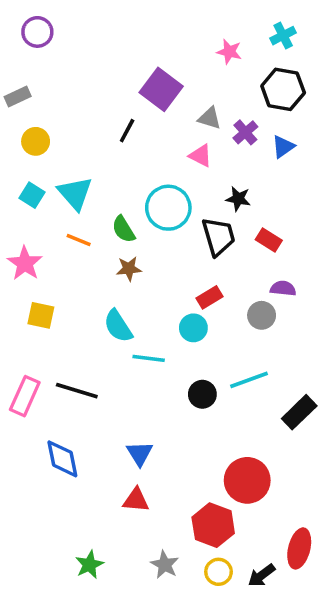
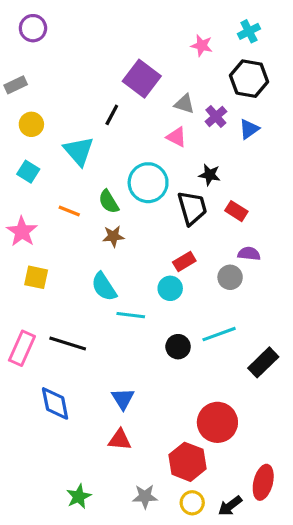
cyan triangle: (75, 193) -> (79, 151), moved
gray star: (165, 565) -> (145, 496), turned -30

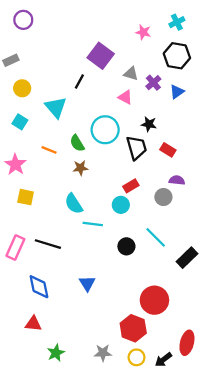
cyan line: (219, 334) -> (156, 237), turned 65
red triangle: (120, 440) -> (33, 324), moved

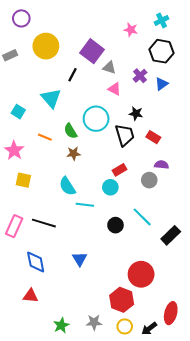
gray triangle: (131, 74) -> (109, 68), moved
yellow circle: (22, 88) -> (46, 46), moved, size x1.6
green star: (56, 353) -> (61, 325), moved

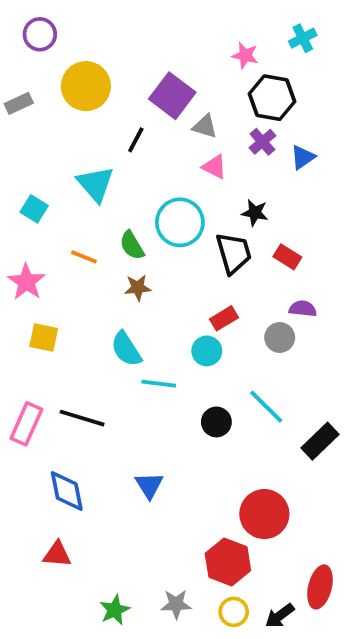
black hexagon: (162, 51) -> (272, 98), moved

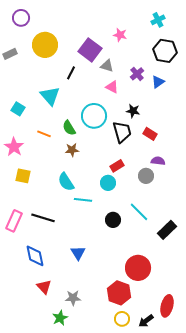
pink star: (245, 55) -> (120, 35), moved
black hexagon: (272, 98) -> (165, 51), moved
red triangle: (57, 554) -> (44, 287), moved, turned 42
gray star: (176, 604) -> (73, 298), moved

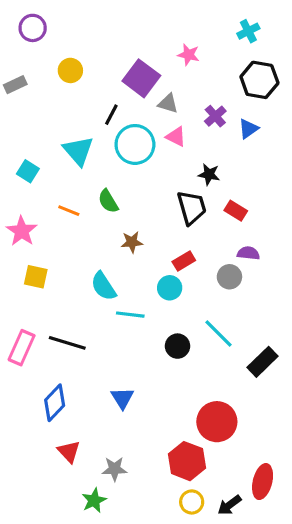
yellow circle: (45, 45) -> (70, 70), size x0.6
cyan circle: (94, 116) -> (135, 144), moved
brown star: (72, 150) -> (132, 242), moved
blue diamond: (35, 256) -> (55, 403), turned 55

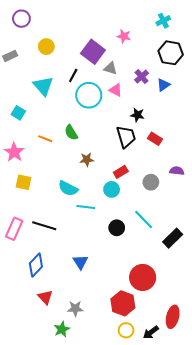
cyan triangle: (78, 151) -> (43, 86), moved
purple semicircle: (248, 253) -> (177, 171), moved
cyan semicircle: (103, 286) -> (68, 188), turned -30

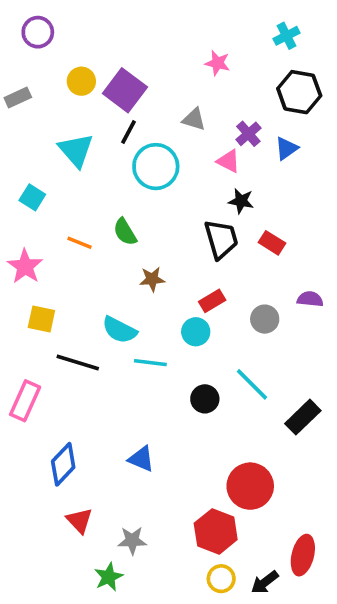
purple square: (93, 52) -> (125, 90), moved
pink triangle: (116, 90) -> (228, 161), moved
black line: (44, 226) -> (78, 363), moved
blue triangle: (80, 262) -> (141, 459), turned -35

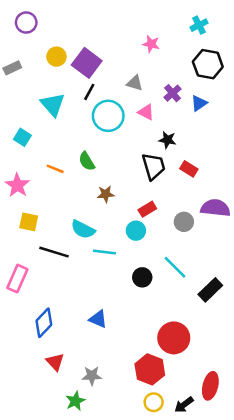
pink triangle: (228, 161) -> (146, 112), moved
purple semicircle: (310, 299) -> (215, 208), size x1.6

